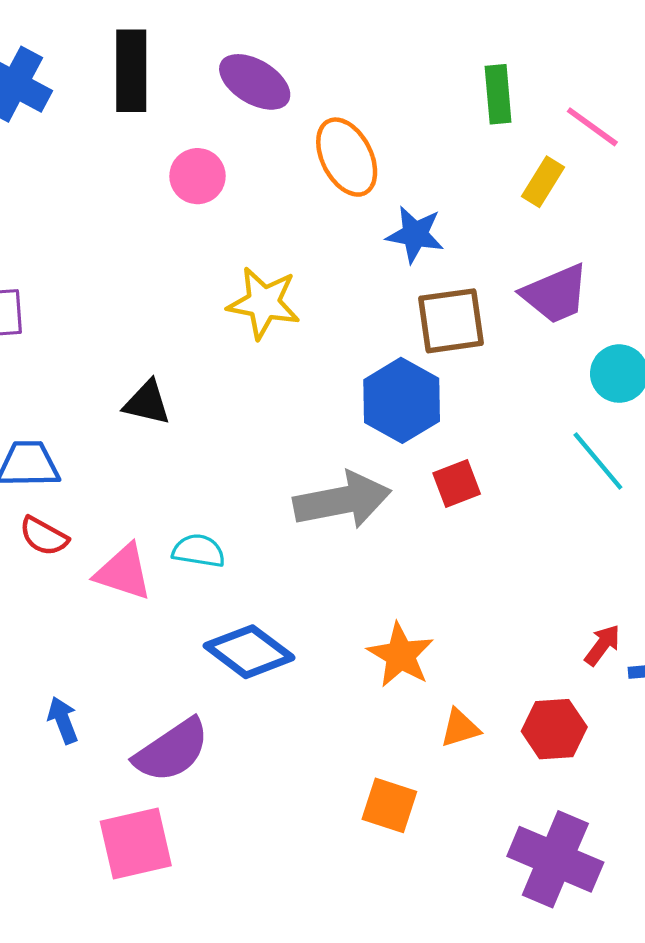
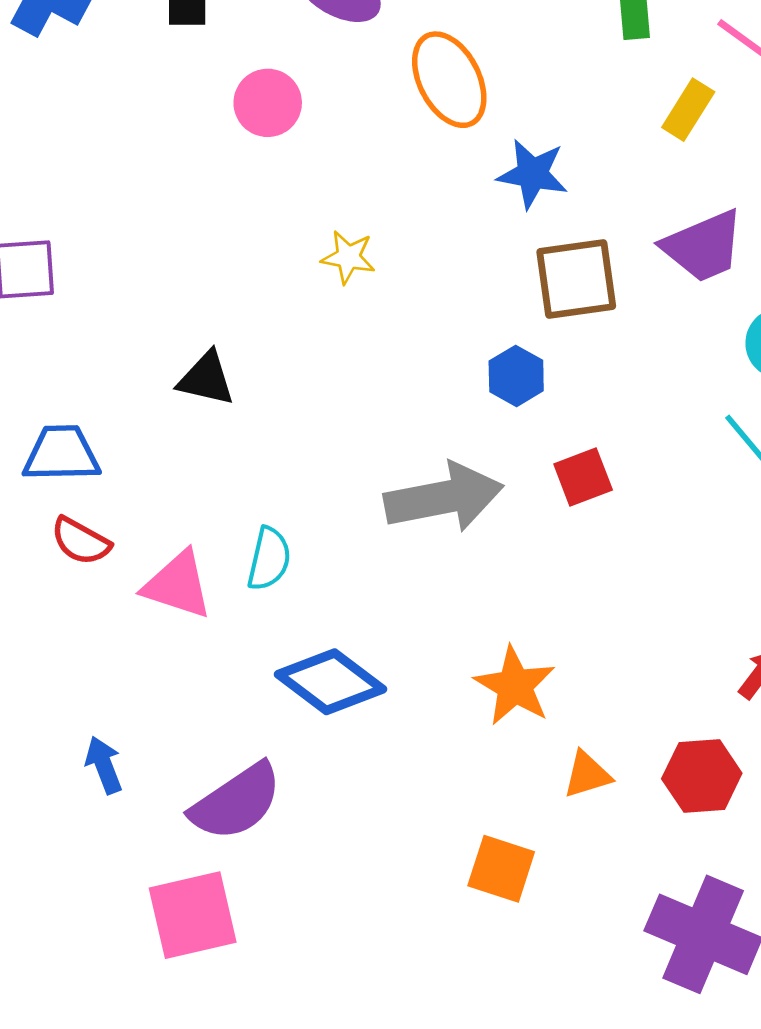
yellow star: (264, 303) -> (348, 257), size x0.6
blue hexagon: (402, 400) -> (516, 376), size x0.6
cyan semicircle: (199, 551) -> (269, 559), turned 94

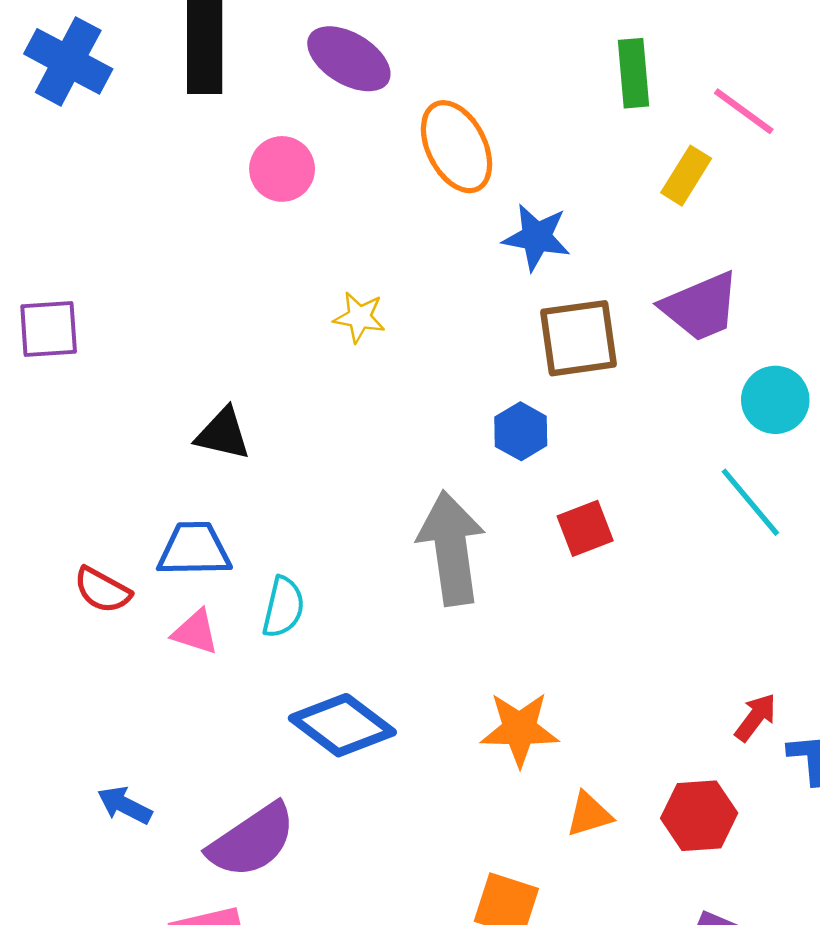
blue trapezoid: (62, 454) -> (194, 549), moved
gray arrow: (444, 497) -> (451, 548), turned -87
pink triangle: (178, 585) -> (195, 632), size x0.7
orange star: (515, 686) -> (519, 729), turned -30
blue arrow: (104, 765) -> (125, 805), turned -42

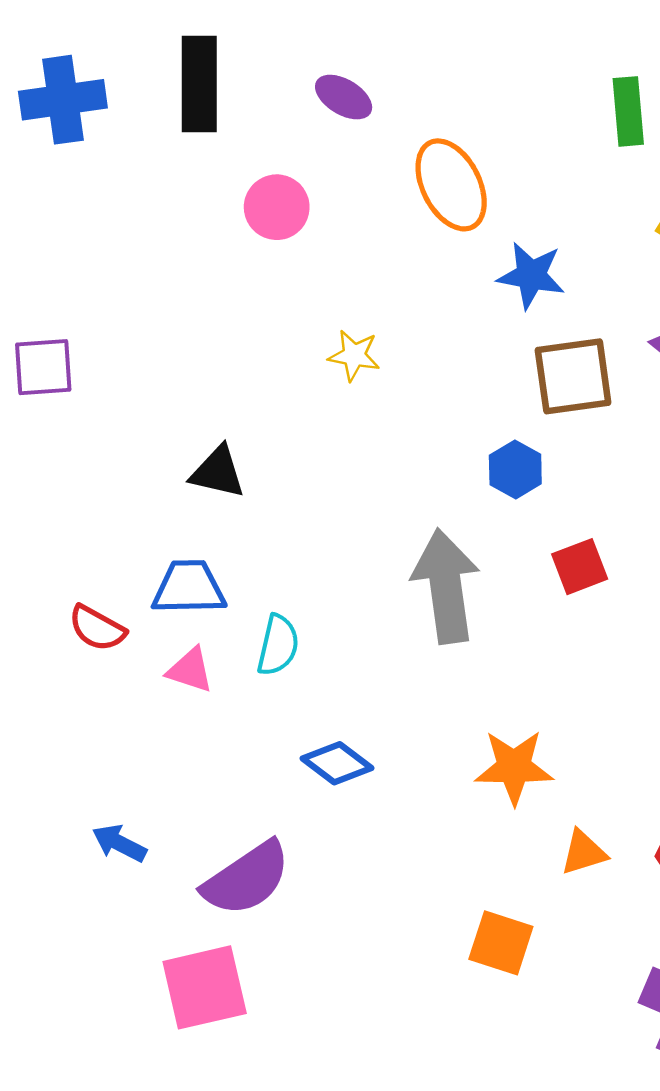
purple ellipse: (349, 59) -> (344, 97), size x0.7
blue cross: (68, 61) -> (63, 100), turned -36
blue diamond: (342, 725) -> (337, 763), size x0.7

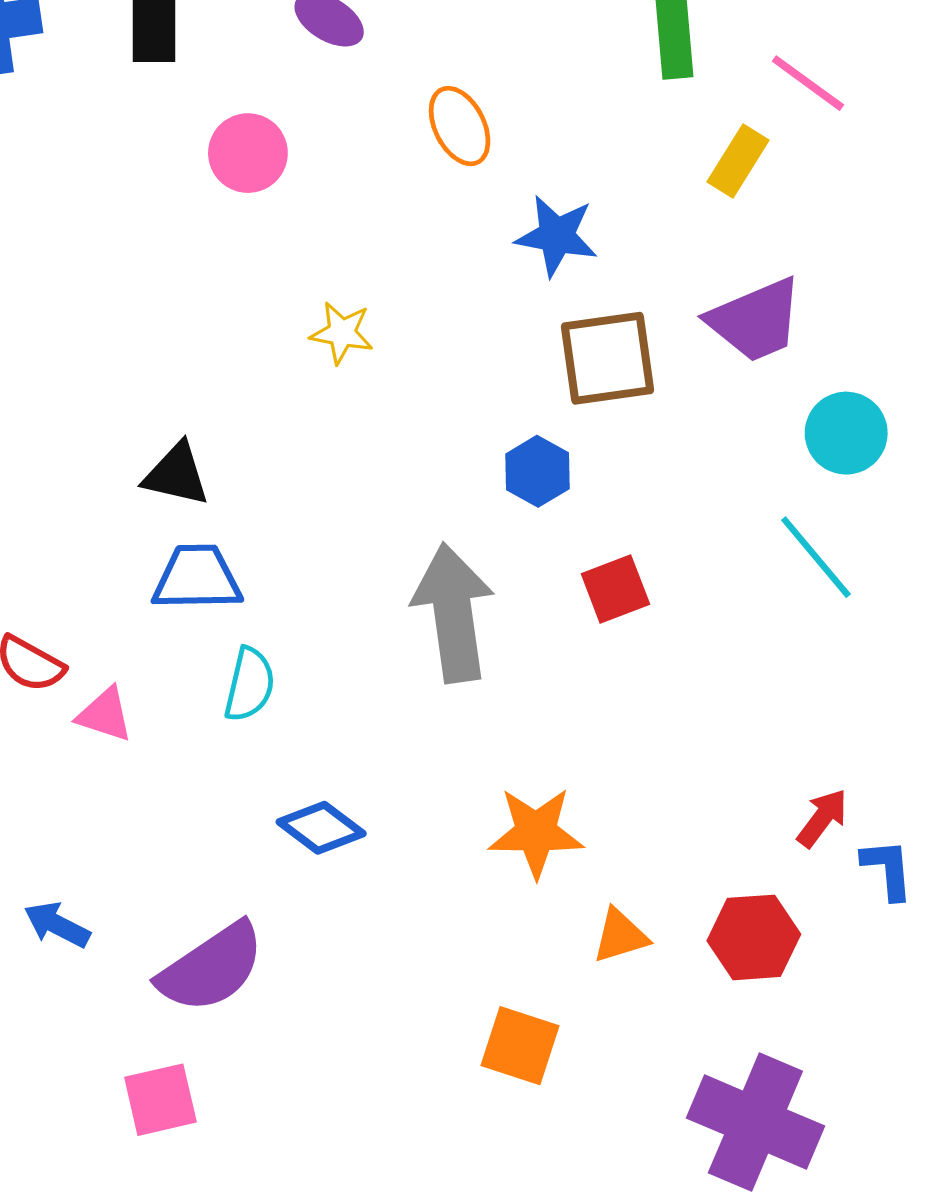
orange ellipse: (451, 185) -> (460, 126), size x0.7
blue trapezoid: (189, 588) -> (197, 578), moved
pink triangle: (190, 670) -> (105, 715), moved
pink square: (205, 987) -> (160, 1100), size x0.7

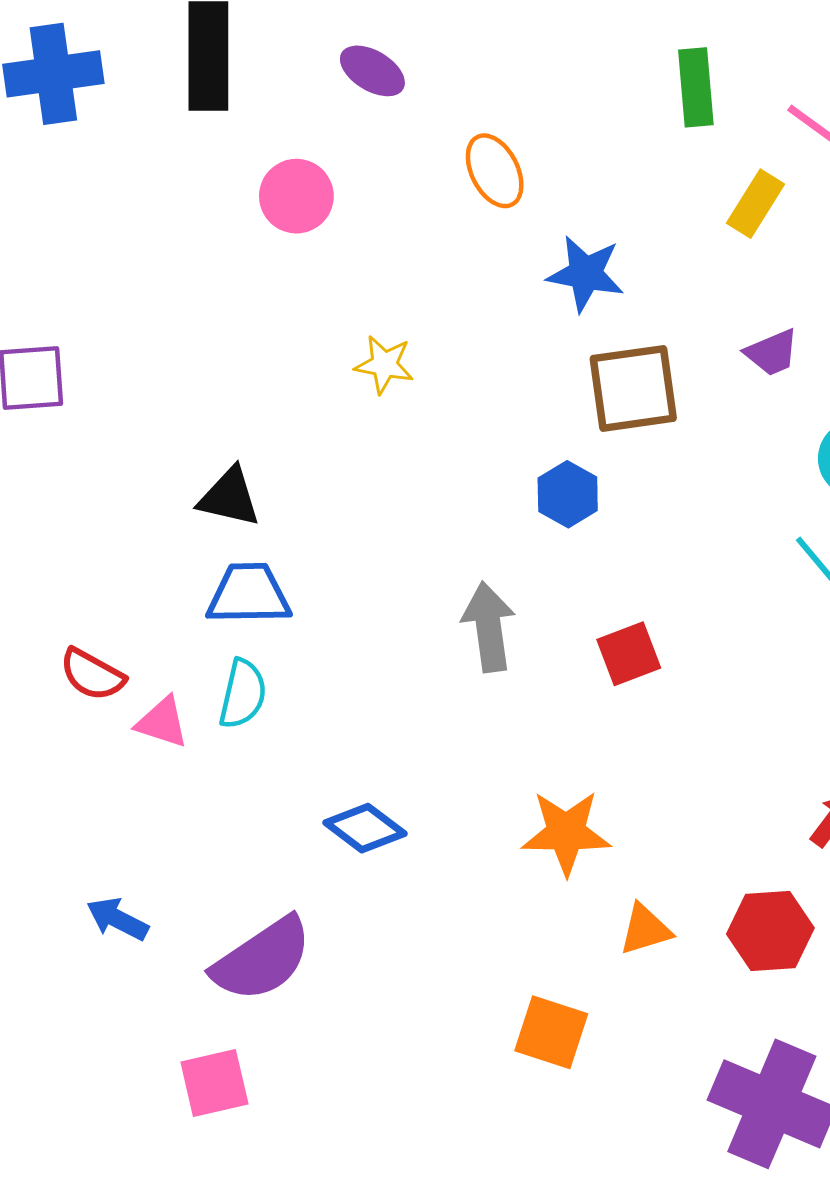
purple trapezoid: (755, 320) -> (772, 353), size x0.6
red square: (615, 589) -> (629, 654), moved
gray arrow: (453, 613) -> (489, 627), size x0.7
cyan semicircle: (250, 684) -> (243, 694), moved

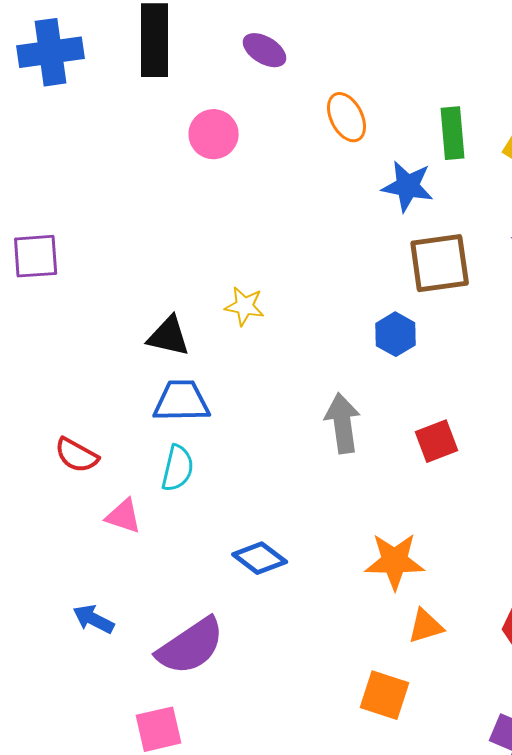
green rectangle: (696, 87) -> (453, 133), moved
yellow star: (384, 365) -> (245, 306), moved
pink triangle: (162, 722) -> (124, 516), moved
orange triangle: (645, 929) -> (426, 626), moved

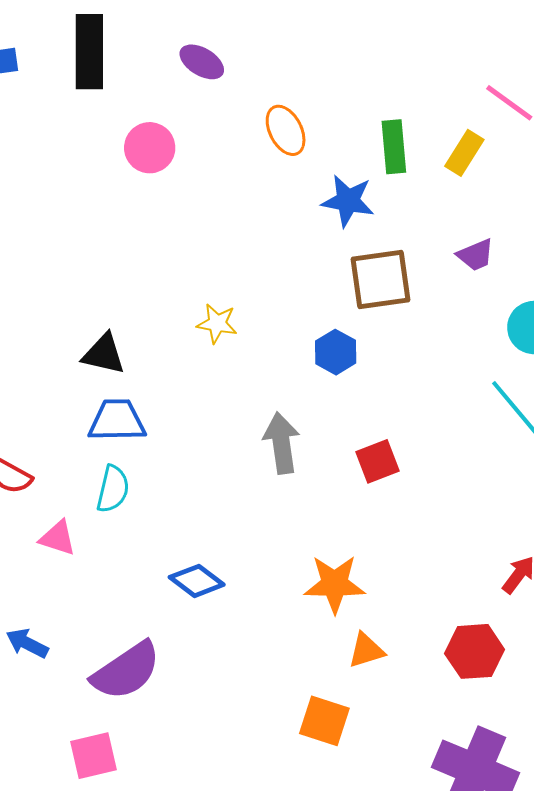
yellow star: (245, 306) -> (217, 323), moved

